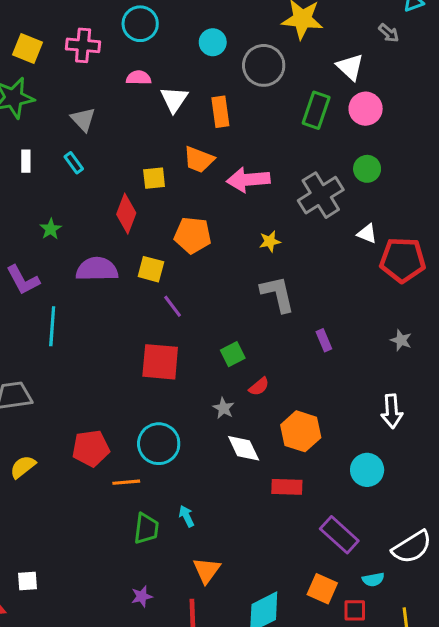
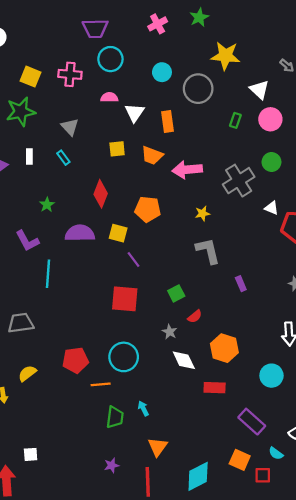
green rectangle: (316, 110) -> (235, 120), size x0.6
yellow square: (154, 178) -> (117, 149), moved
cyan semicircle: (373, 579) -> (276, 453), turned 48

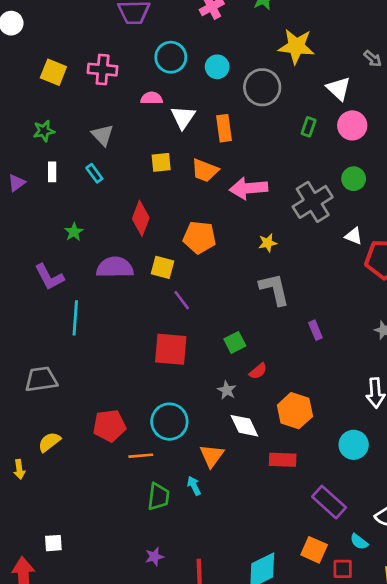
cyan circle: (110, 59) -> (171, 57), moved
green star: (21, 112) -> (44, 131), moved, size x0.6
orange triangle: (158, 447) -> (212, 456), moved

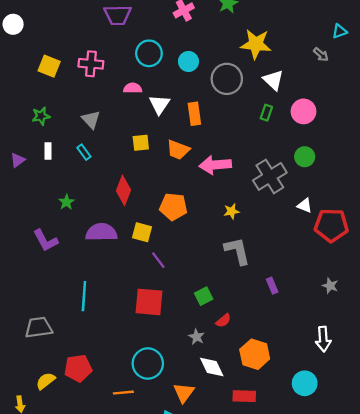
white triangle: (339, 89) -> (273, 80), moved
cyan line: (75, 318) -> (84, 296), moved
red pentagon: (109, 426) -> (78, 368), moved

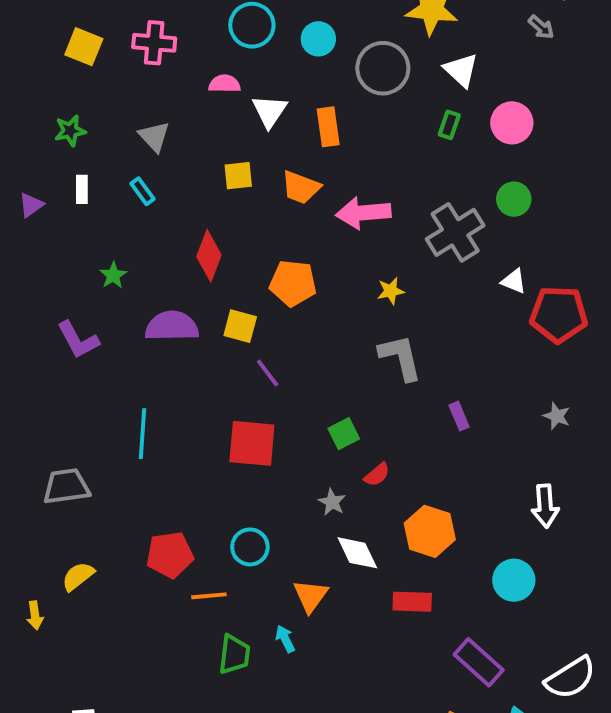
cyan circle: (148, 364) -> (250, 547), size x0.7
red pentagon: (78, 368) -> (170, 555), moved

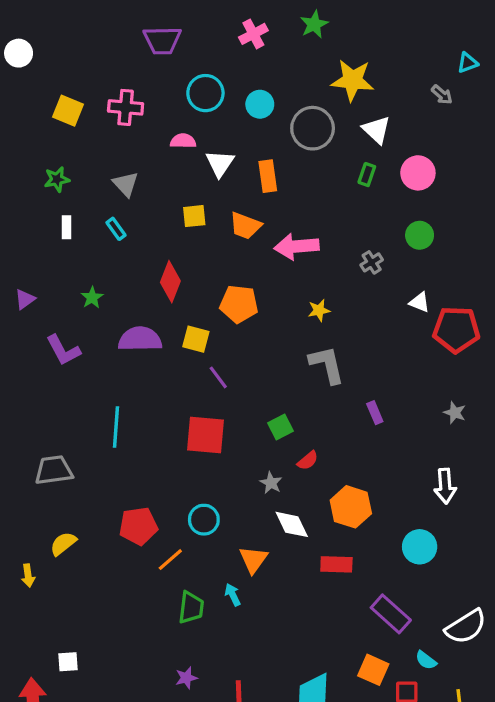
purple triangle: (31, 205) -> (25, 299), moved
gray cross: (455, 232) -> (372, 262), size x0.5
orange line: (209, 596) -> (170, 560), turned -36

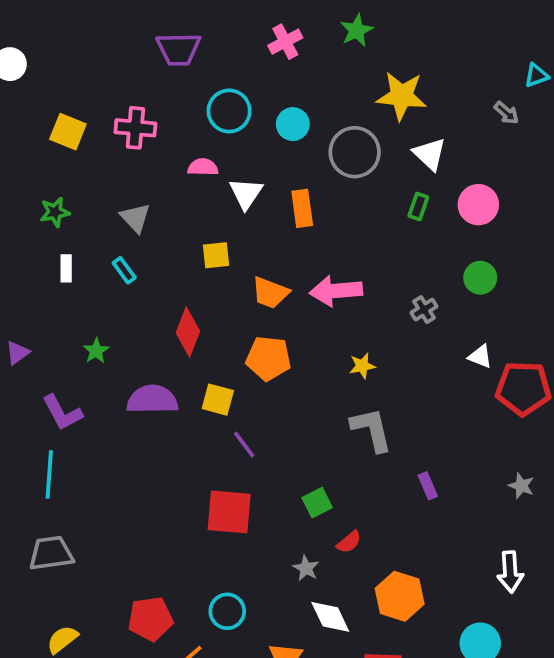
orange trapezoid: (245, 226) -> (270, 293), moved
cyan line: (116, 427) -> (49, 474), moved

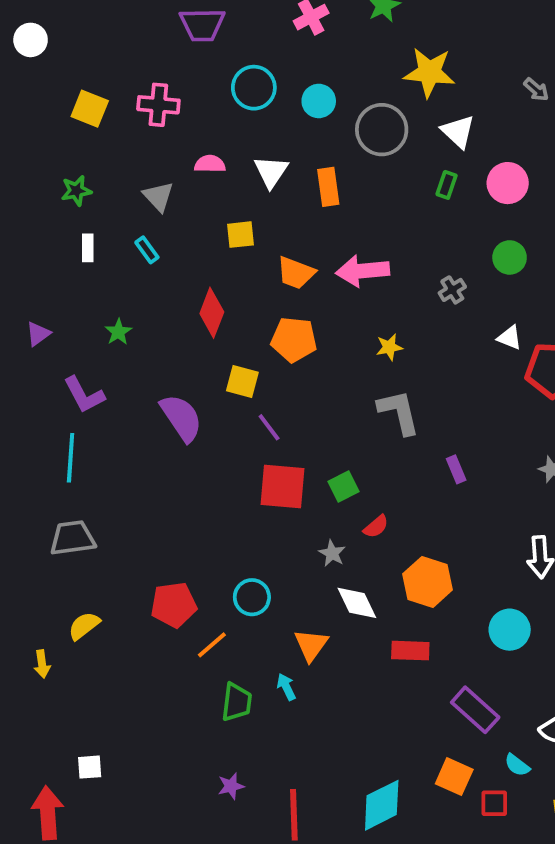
pink semicircle: (203, 167) -> (210, 164), moved
purple semicircle: (152, 400) -> (181, 418), moved, turned 57
red square: (229, 512) -> (282, 486), moved

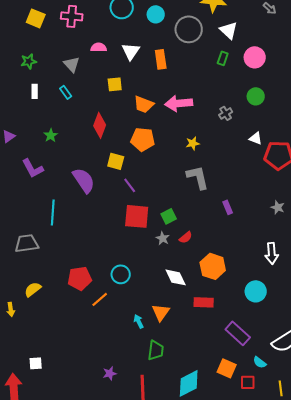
cyan line: (71, 458) -> (53, 212), moved
gray star: (332, 553) -> (163, 238), moved
orange triangle: (311, 645) -> (161, 312), moved
green trapezoid: (237, 702) -> (156, 350), moved

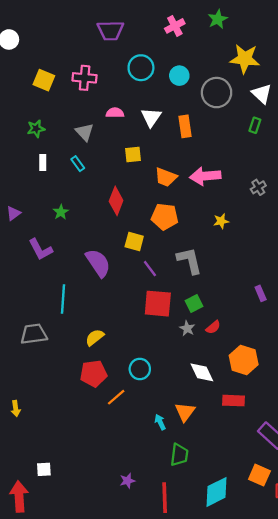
gray L-shape: (198, 177) -> (189, 261), moved
yellow semicircle: (33, 289) -> (95, 337), moved

